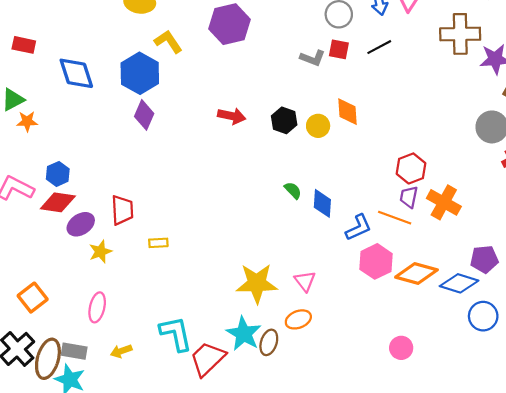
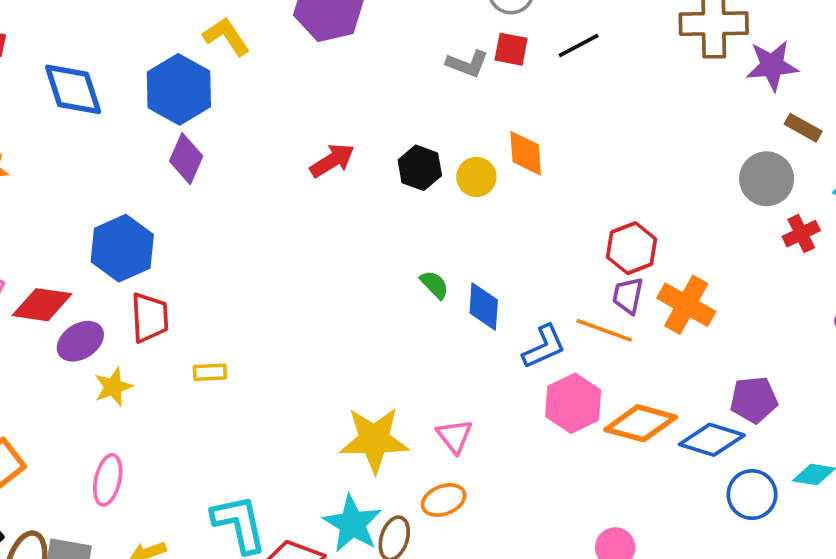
red arrow: (232, 116) -> (332, 161), turned -44
blue hexagon: (58, 174) -> (122, 248), moved, size x1.6

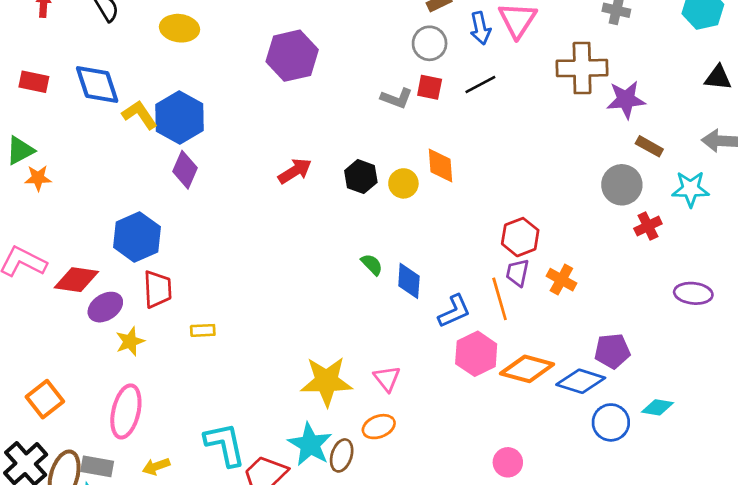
yellow L-shape: (226, 36) -> (140, 115), moved
blue diamond: (73, 89) -> (97, 85), moved
orange cross: (686, 305) -> (561, 280), size x0.7
orange line: (604, 330) -> (500, 299), turned 54
pink ellipse: (108, 480) -> (126, 411), size x1.4

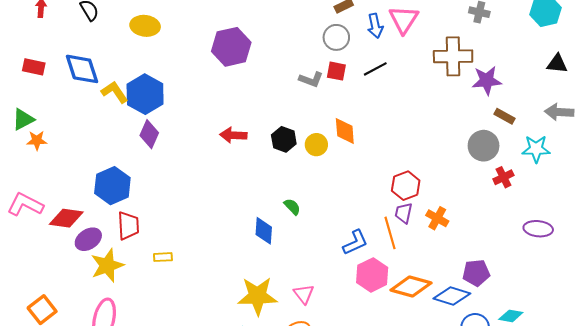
red arrow: (295, 171) -> (233, 135), turned -145
blue diamond: (409, 281) -> (264, 231), moved
yellow star: (130, 341) -> (107, 266), size x1.5

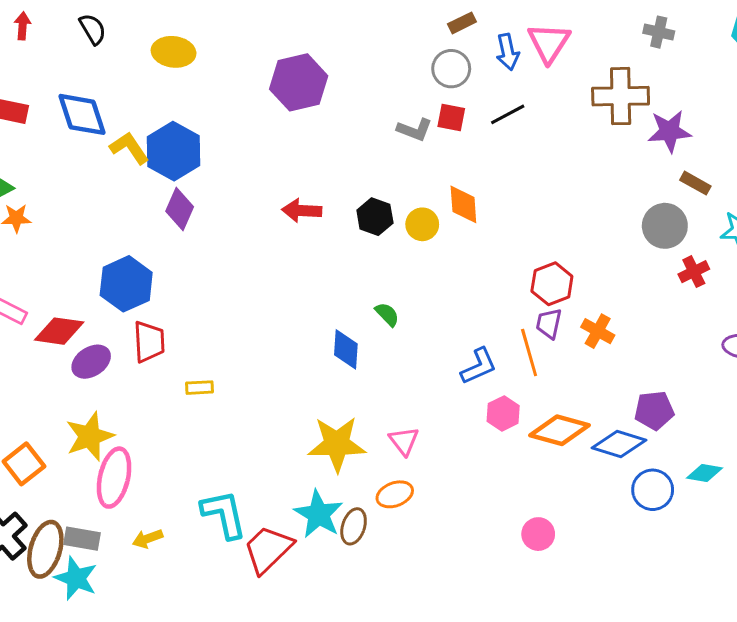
yellow star: (107, 266) -> (90, 436), moved
pink hexagon: (372, 275) -> (503, 413), size x0.7

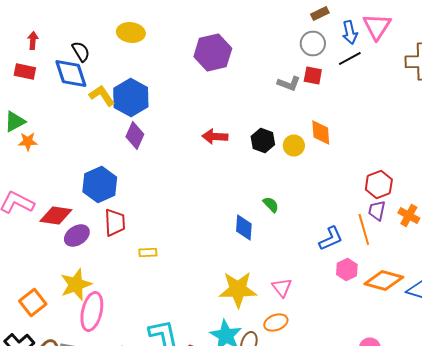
red arrow: (22, 26) -> (33, 40), moved
black semicircle: (93, 29) -> (81, 52), moved
black line: (508, 114) -> (350, 58), moved

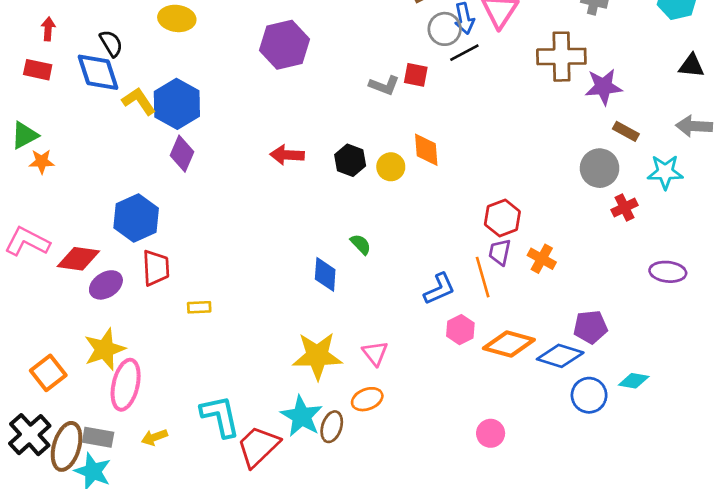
gray circle: (313, 44) -> (445, 29), moved

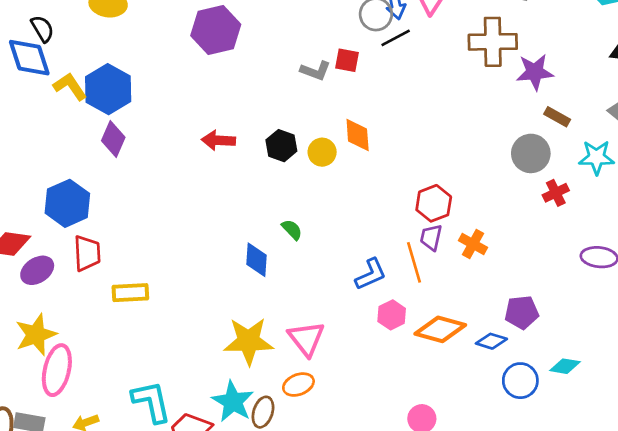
yellow rectangle: (199, 307) -> (130, 293), size x1.5
pink triangle: (375, 353) -> (306, 339), size x1.4
blue diamond: (560, 356) -> (491, 341), size x0.7

